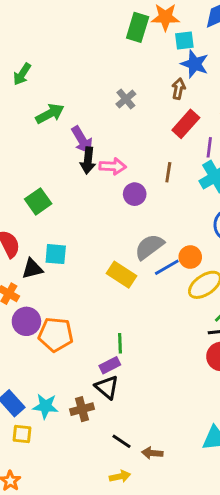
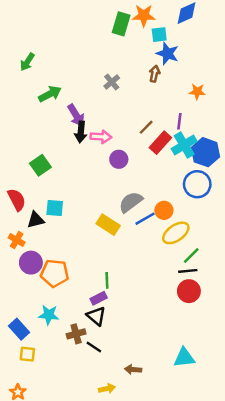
red rectangle: (186, 124) -> (160, 143), moved
brown line: (168, 172) -> (146, 127), moved, turned 35
cyan star: (45, 406) -> (49, 315), moved
black line: (121, 441) -> (94, 347), moved

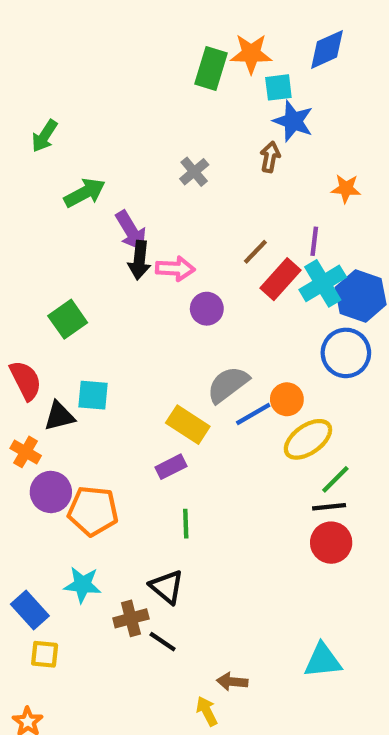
purple rectangle: (99, 298) -> (171, 467), moved
yellow arrow: (107, 389) -> (207, 711), moved, turned -105

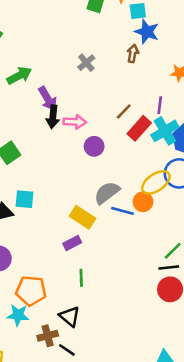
blue line: (253, 414) -> (122, 211), turned 45
yellow ellipse: (308, 439) -> (156, 182), moved
orange pentagon: (93, 511) -> (31, 291), moved

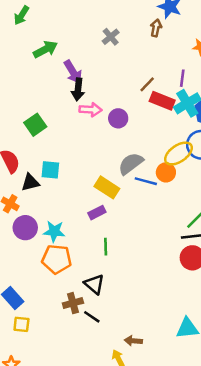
pink arrow: (75, 122) -> (91, 110), moved
red rectangle: (139, 128) -> (162, 101), turned 70
cyan star: (18, 315) -> (54, 231), moved

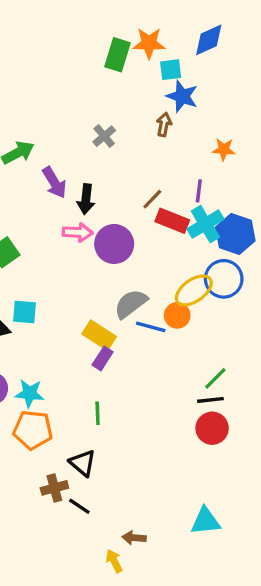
black arrow: (78, 89) -> (86, 199), moved
purple circle: (118, 118) -> (114, 244), size x1.5
purple rectangle: (97, 213) -> (103, 358), moved, turned -30

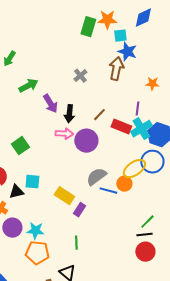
brown arrow: (164, 124) -> (116, 69), size x1.6
brown line: (152, 199) -> (99, 115), moved
yellow rectangle: (99, 335) -> (64, 196), moved

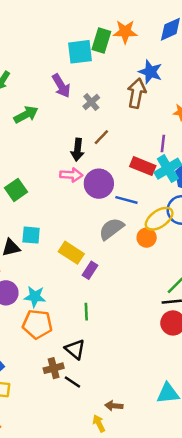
cyan square: (120, 36) -> (80, 52), moved, size x1.5
purple arrow: (50, 104) -> (61, 86), moved
brown line: (99, 115) -> (101, 137), moved
blue line: (108, 191) -> (126, 200), moved

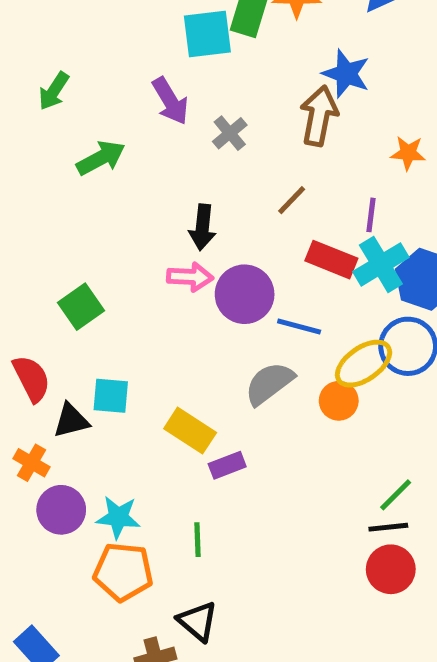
brown line: (101, 137) -> (292, 200), moved
purple rectangle: (90, 270) -> (227, 465), turned 36
green line: (86, 312) -> (197, 540), moved

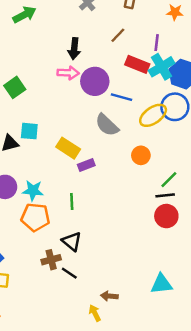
gray semicircle: (269, 383) -> (107, 125), turned -100
orange circle: (339, 401) -> (141, 155), moved

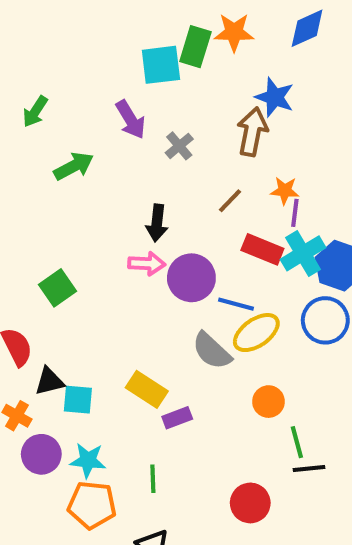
orange star: (175, 12) -> (285, 191), moved
yellow ellipse: (153, 115) -> (256, 333), moved
cyan square: (29, 131) -> (78, 400), moved
green line: (169, 180) -> (297, 442), moved, turned -60
red circle: (166, 216) -> (250, 503), moved

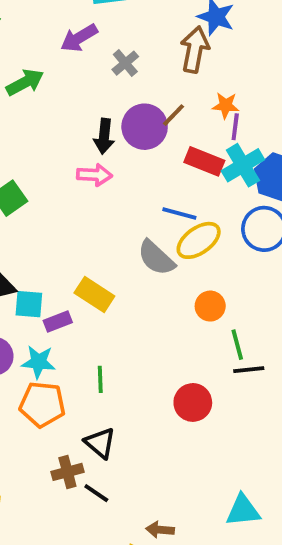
purple arrow: (131, 120) -> (79, 38), turned 90
purple circle: (191, 278) -> (145, 127), moved
purple rectangle: (177, 418) -> (58, 321), moved

